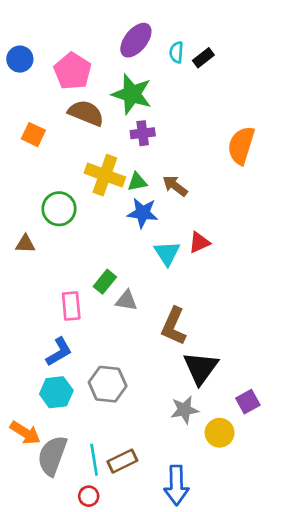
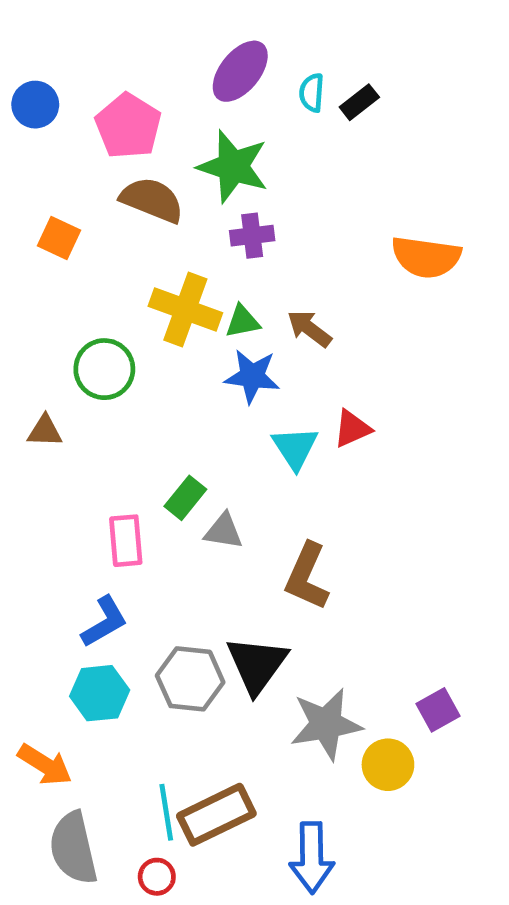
orange semicircle: (241, 145) -> (426, 257), turned -99
black triangle: (201, 368) -> (257, 665), moved
gray star: (184, 410) -> (326, 724), size x1.4
gray semicircle: (52, 456) -> (73, 848), moved, turned -33
brown rectangle: (122, 461) -> (216, 815), size x1.4

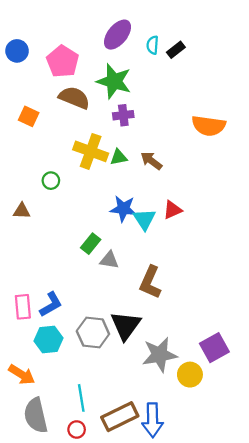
green circle: (104, 369) -> (51, 181), size x0.6
blue star: (252, 376) -> (123, 209), moved
pink rectangle: (126, 541) -> (23, 307), moved
purple square: (438, 710) -> (214, 348), size x1.4
brown rectangle: (216, 815) -> (120, 417), moved

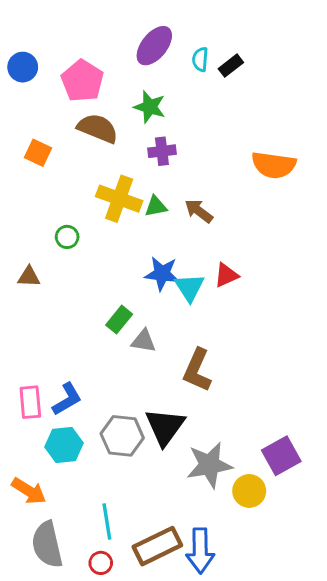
green star: (114, 81) -> (150, 107), size x0.7

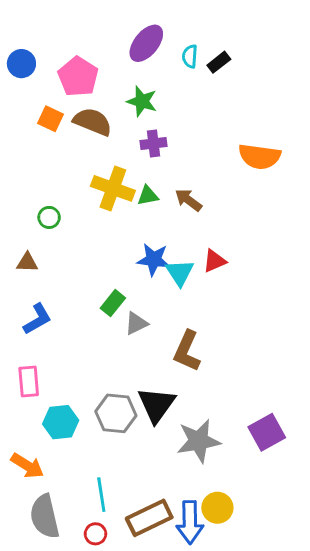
orange square: (38, 153) -> (50, 119), moved
green circle: (67, 237) -> (49, 217), moved
gray triangle: (144, 341) -> (136, 323), turned -35
blue L-shape: (67, 399) -> (37, 319), moved
yellow circle: (249, 491) -> (217, 508), moved

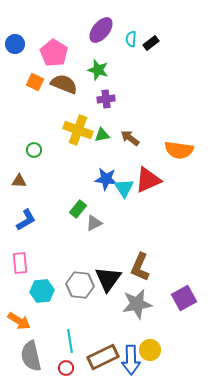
orange semicircle: (260, 156) -> (179, 150), moved
red triangle: (215, 261) -> (148, 180), size x1.6
brown L-shape: (187, 351) -> (140, 267), moved

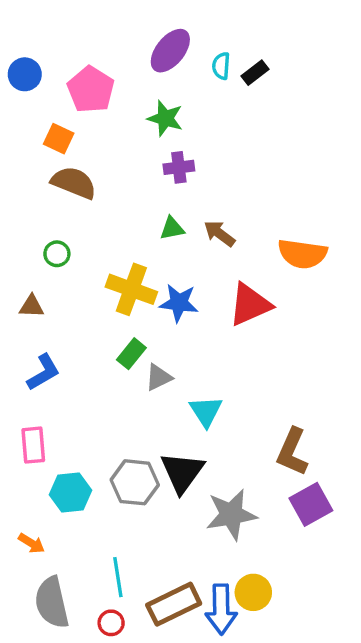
brown semicircle: (64, 84) -> (74, 183), moved
yellow cross: (78, 130) -> (131, 289), moved
cyan triangle: (124, 188) -> (206, 411), moved
brown L-shape: (140, 267) -> (292, 452), moved
orange arrow: (19, 321) -> (32, 543), size x0.7

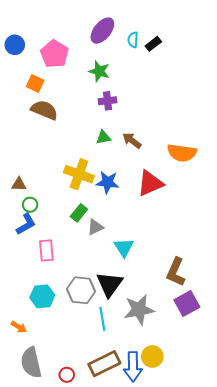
green circle: (57, 254) -> (30, 205), moved
pink rectangle: (33, 445) -> (46, 251), moved
cyan line: (118, 577) -> (102, 319), moved

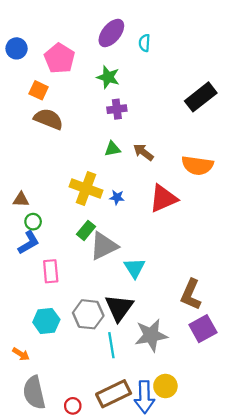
black rectangle: (153, 44) -> (201, 97), moved, size x1.8
blue star: (107, 182) -> (117, 197), size x0.6
gray triangle: (95, 227) -> (104, 246), size x1.6

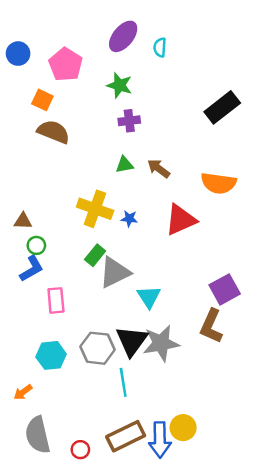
purple square: (203, 329) -> (225, 289), moved
gray star: (151, 335) -> (161, 343), moved
orange arrow: (21, 354) -> (23, 392), turned 112

